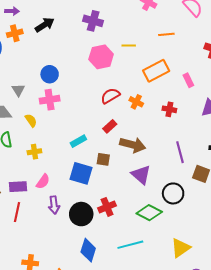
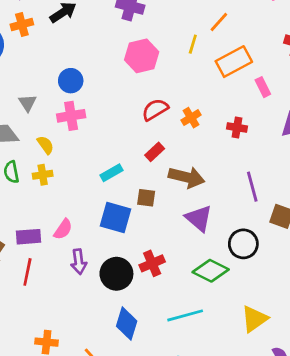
orange line: (166, 34) -> (219, 22), moved, turned -42
yellow line: (129, 45) -> (193, 44), moved, turned -72
orange rectangle: (156, 71) -> (234, 62), moved
orange cross: (136, 102) -> (191, 118), turned 32
yellow cross: (34, 152) -> (43, 175), moved

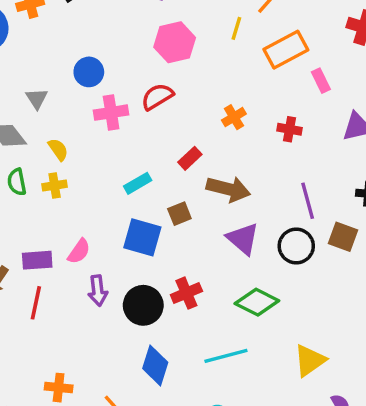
red semicircle: (155, 110) -> (157, 97), moved
pink cross: (71, 116) -> (111, 113), moved
brown square: (146, 198) -> (179, 214), turned -30
black circle: (243, 244) -> (296, 246), moved

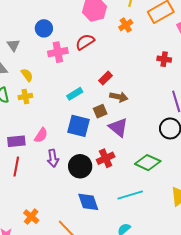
orange cross: (234, 117) -> (126, 25), moved
brown arrow: (228, 189) -> (119, 97), moved, size x0.7
purple triangle: (243, 239) -> (118, 127), moved
blue diamond: (155, 365) -> (88, 202), turned -35
orange cross: (59, 388) -> (31, 217), turned 35

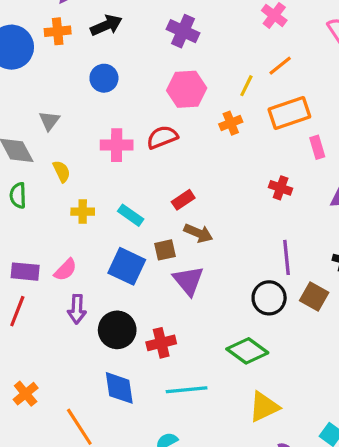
blue circle: (44, 28) -> (104, 78), moved
cyan rectangle: (75, 94) -> (131, 215), turned 56
yellow cross: (25, 96) -> (83, 212), moved
red cross: (106, 158) -> (161, 343), moved
green diamond: (148, 163) -> (247, 351), moved

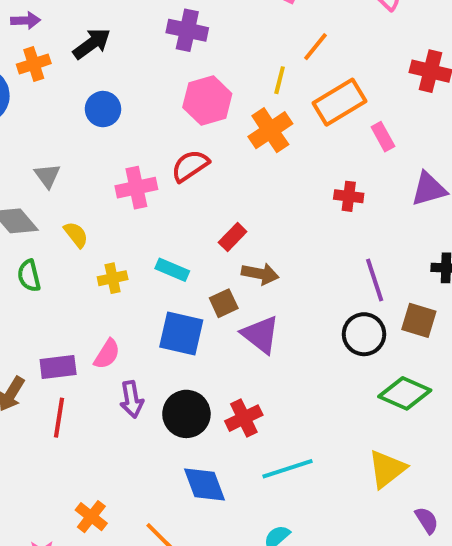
orange cross: (231, 123) -> (270, 130), size x1.5
green diamond: (247, 351) -> (405, 393), moved

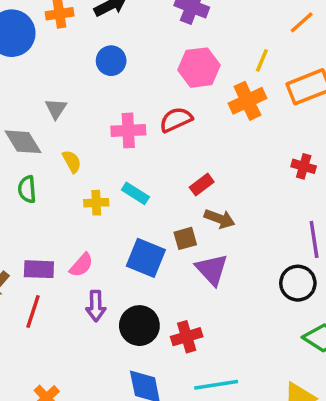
orange line: (315, 47) -> (302, 22), moved
cyan rectangle: (172, 270) -> (135, 193), moved

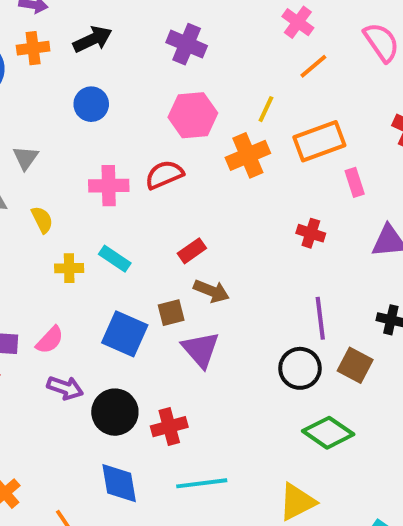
purple arrow: (96, 306) -> (65, 388), turned -72

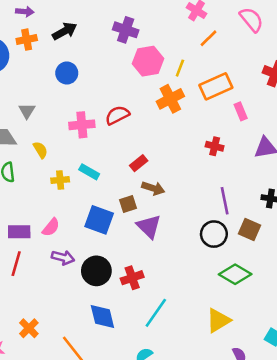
pink hexagon: (193, 115) -> (148, 61), moved
cyan line: (202, 483) -> (156, 313), turned -44

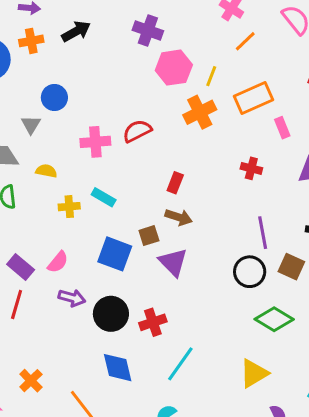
blue circle: (67, 73) -> (54, 97), moved
yellow semicircle: (40, 150) -> (46, 171), turned -48
red rectangle: (139, 163) -> (175, 183), moved, turned -30
purple rectangle: (19, 232) -> (21, 267), turned 40

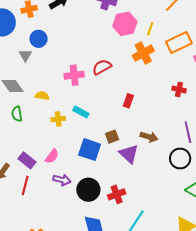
blue circle: (54, 97) -> (39, 39), moved
gray triangle: (31, 125) -> (25, 55), moved
brown arrow: (179, 217) -> (149, 137), moved

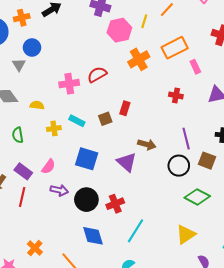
yellow line: (150, 29) -> (144, 21), moved
green semicircle: (17, 114) -> (18, 135), moved
brown square: (112, 137) -> (105, 119), moved

